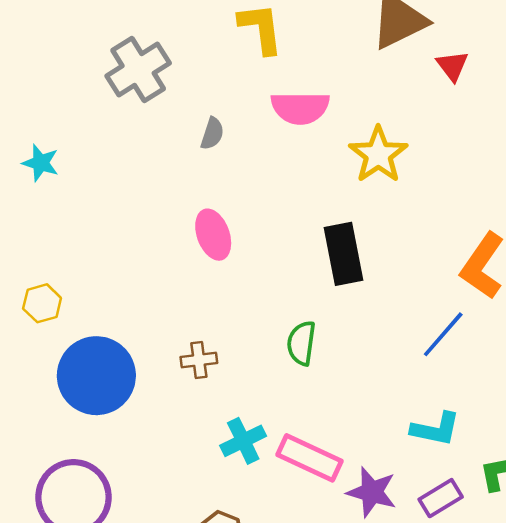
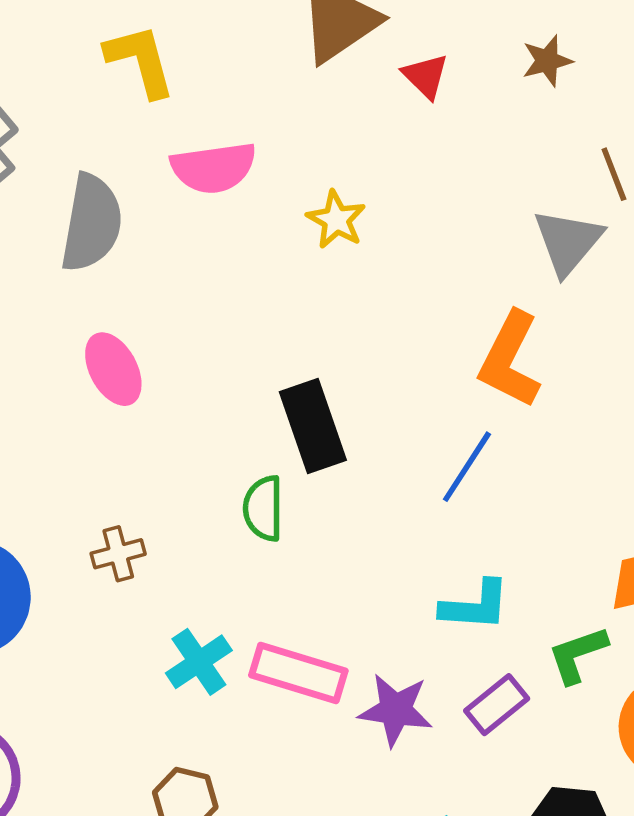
gray semicircle: (212, 134) -> (92, 223), size x2.0
yellow star: (378, 155) -> (336, 220), size x0.7
black rectangle: (343, 254) -> (313, 426), moved

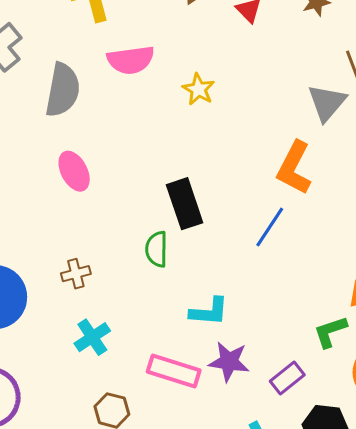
cyan L-shape: (475, 606) -> (209, 312), moved
cyan cross: (199, 662) -> (92, 337), moved
pink rectangle: (298, 673) -> (174, 371), moved
purple rectangle: (497, 705) -> (287, 378), moved

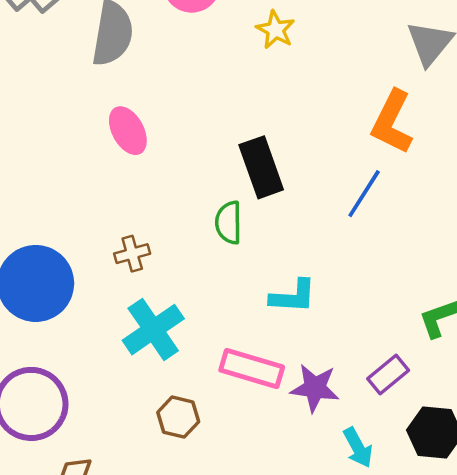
cyan cross: (92, 337) -> (153, 330), size x1.4
purple star: (229, 362) -> (315, 388), moved

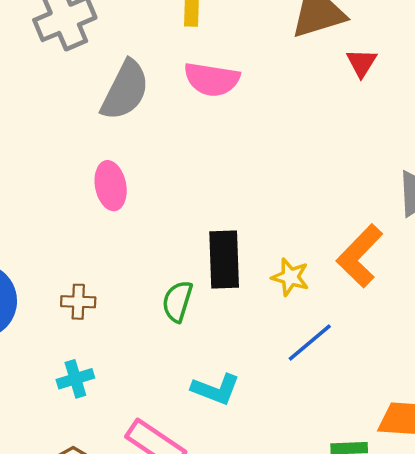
yellow star: (276, 30) -> (290, 277), moved, turned -30
blue line: (364, 194) -> (310, 343), moved
cyan cross: (153, 330) -> (75, 379), size x0.6

